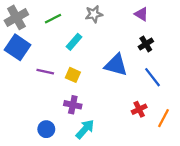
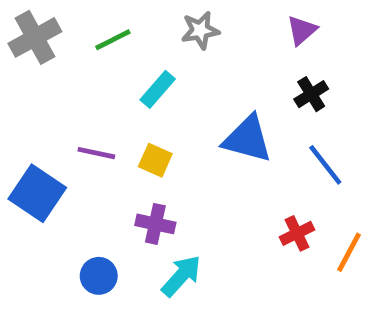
purple triangle: (141, 14) -> (302, 30), turned 48
blue square: (18, 47) -> (37, 193), moved

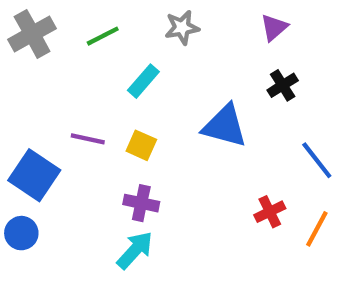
blue line: (325, 165) -> (317, 160), moved
blue circle: (99, 276) -> (21, 233), moved
cyan arrow: (181, 276) -> (135, 250), moved

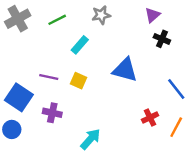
black cross: (283, 85) -> (162, 39), moved, turned -35
purple cross: (141, 203) -> (52, 113), moved
cyan arrow: (135, 250) -> (90, 139), moved

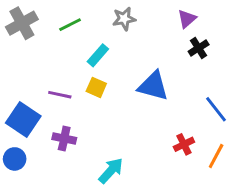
black cross: (162, 39) -> (199, 48), turned 35
yellow square: (79, 81) -> (96, 87), moved

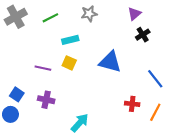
cyan rectangle: (98, 55) -> (70, 40), turned 35
blue square: (23, 120) -> (17, 94), moved, size x0.6
red cross: (184, 144) -> (132, 104), turned 32

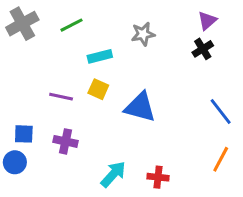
gray star: (89, 14) -> (143, 34), moved
purple triangle: (134, 14) -> (207, 21), moved
blue triangle: (110, 62) -> (140, 107), moved
blue square: (17, 94) -> (24, 134), turned -32
red cross: (132, 104) -> (158, 177), moved

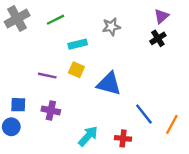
blue line: (221, 112) -> (144, 114), moved

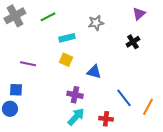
black cross: (158, 38) -> (133, 42), moved
purple line: (47, 76) -> (28, 64), moved
blue triangle: (109, 84) -> (94, 72), size x0.7
purple cross: (51, 110) -> (75, 95), moved

